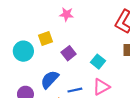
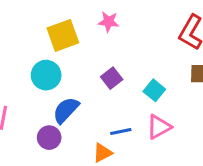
yellow square: (45, 38) -> (63, 35), moved, size x1.5
blue semicircle: (50, 79) -> (66, 110), moved

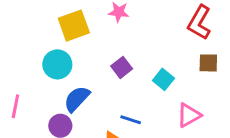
pink triangle: (159, 127) -> (189, 115), moved
blue line: (121, 131) -> (131, 120), turned 30

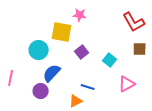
red L-shape: (199, 23) -> (134, 22), turned -60
yellow square: (74, 26) -> (62, 32), moved, turned 30

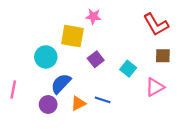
pink triangle: (127, 84) -> (155, 87), moved
orange triangle: (76, 101) -> (78, 103), moved

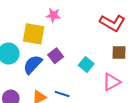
red L-shape: (156, 24) -> (112, 23), turned -30
blue semicircle: (61, 84) -> (33, 64), moved

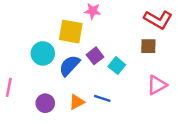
brown square: (119, 52) -> (148, 46), moved
cyan square: (86, 64) -> (117, 66), moved

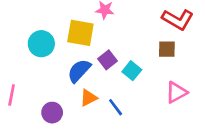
cyan circle: (43, 53) -> (41, 44), moved
blue line: (102, 98) -> (116, 107), turned 35
orange triangle: (77, 102) -> (89, 98), moved

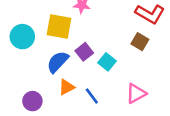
brown square: (167, 49) -> (140, 42), turned 30
pink triangle: (176, 92) -> (136, 93), moved

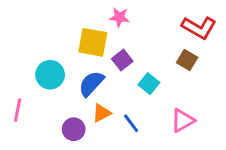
cyan circle: (22, 37) -> (50, 75), moved
purple square: (84, 52) -> (122, 60), moved
purple circle: (32, 101) -> (74, 129), moved

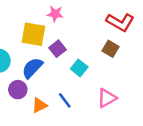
orange triangle: (102, 113) -> (39, 105), moved
purple circle: (74, 129) -> (18, 90), moved

